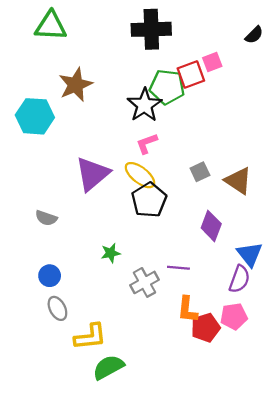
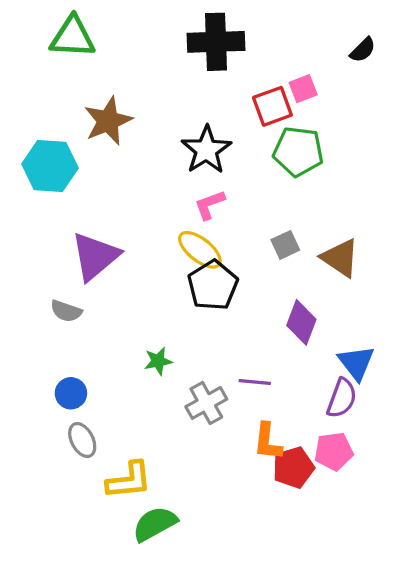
green pentagon: (167, 87) -> (298, 151), moved
purple triangle: (93, 174) -> (95, 256), moved

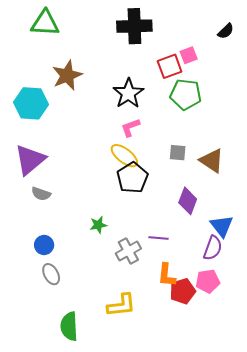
gray square: (285, 245) -> (178, 153), turned 30
purple triangle: (95, 256) -> (30, 160), moved
yellow L-shape: (129, 480) -> (121, 305), moved
green semicircle: (155, 524) -> (69, 326), moved, turned -64

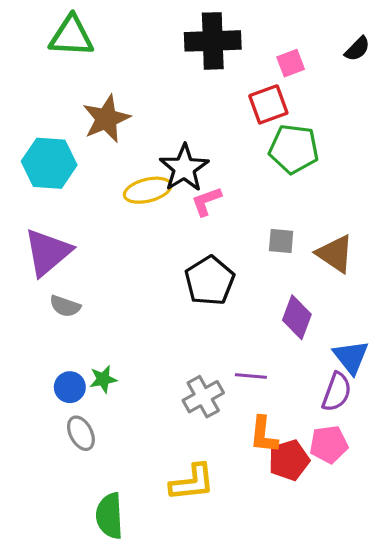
pink square: (189, 55) -> (291, 63), moved
black star: (128, 93) -> (184, 168), moved
yellow ellipse: (124, 156) -> (148, 190), moved, turned -52
green star: (98, 225) -> (103, 379), moved

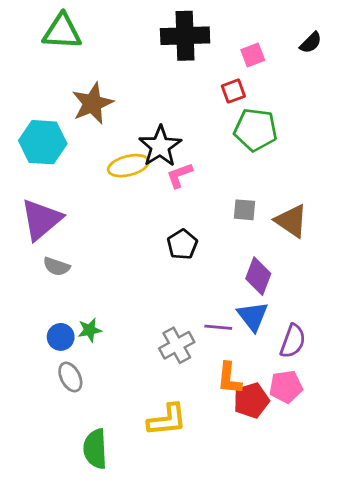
red square: (268, 104) -> (233, 91), size x0.7
black pentagon: (210, 281) -> (182, 244), size x0.7
blue triangle: (351, 357) -> (253, 316), moved

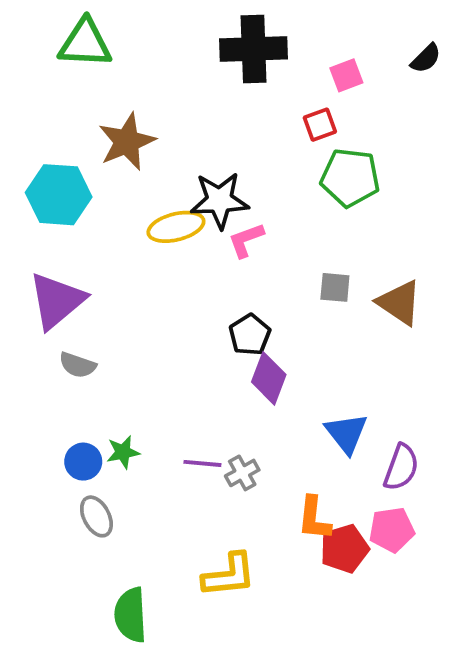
black star: (160, 146) -> (220, 200), turned 30
purple diamond: (258, 276) -> (269, 378), moved
purple line: (218, 327) -> (202, 463), moved
gray cross: (177, 345) -> (242, 473), size x0.7

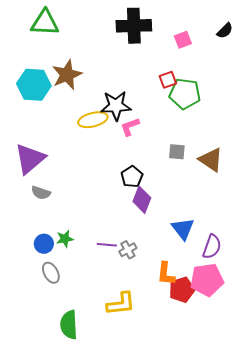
red square: (320, 125) -> (168, 80), moved
cyan hexagon: (59, 195) -> (34, 85), moved
pink pentagon: (392, 530) -> (207, 280), size x1.4

